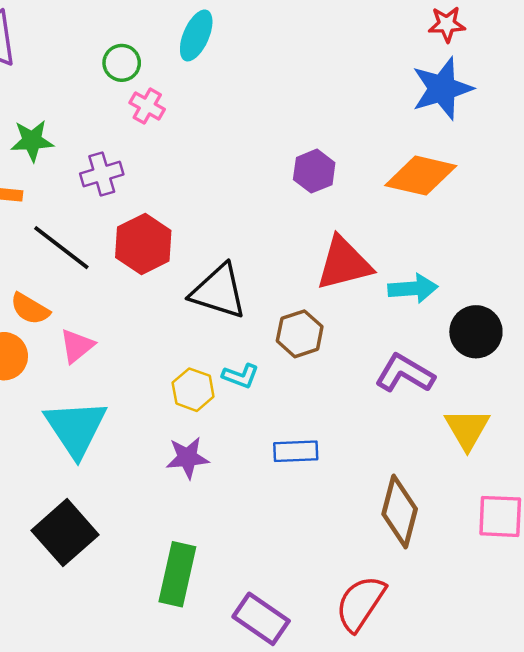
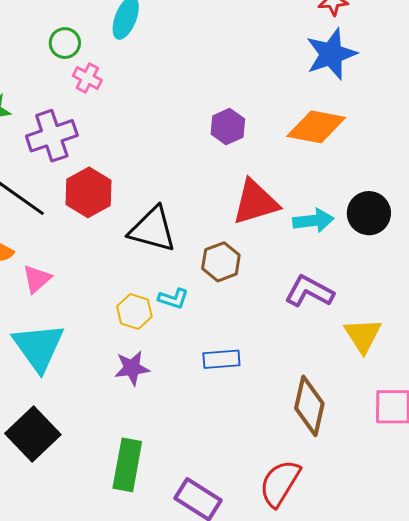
purple cross: (102, 174) -> (52, 136), size x1.4
black circle: (476, 332) -> (369, 213), moved

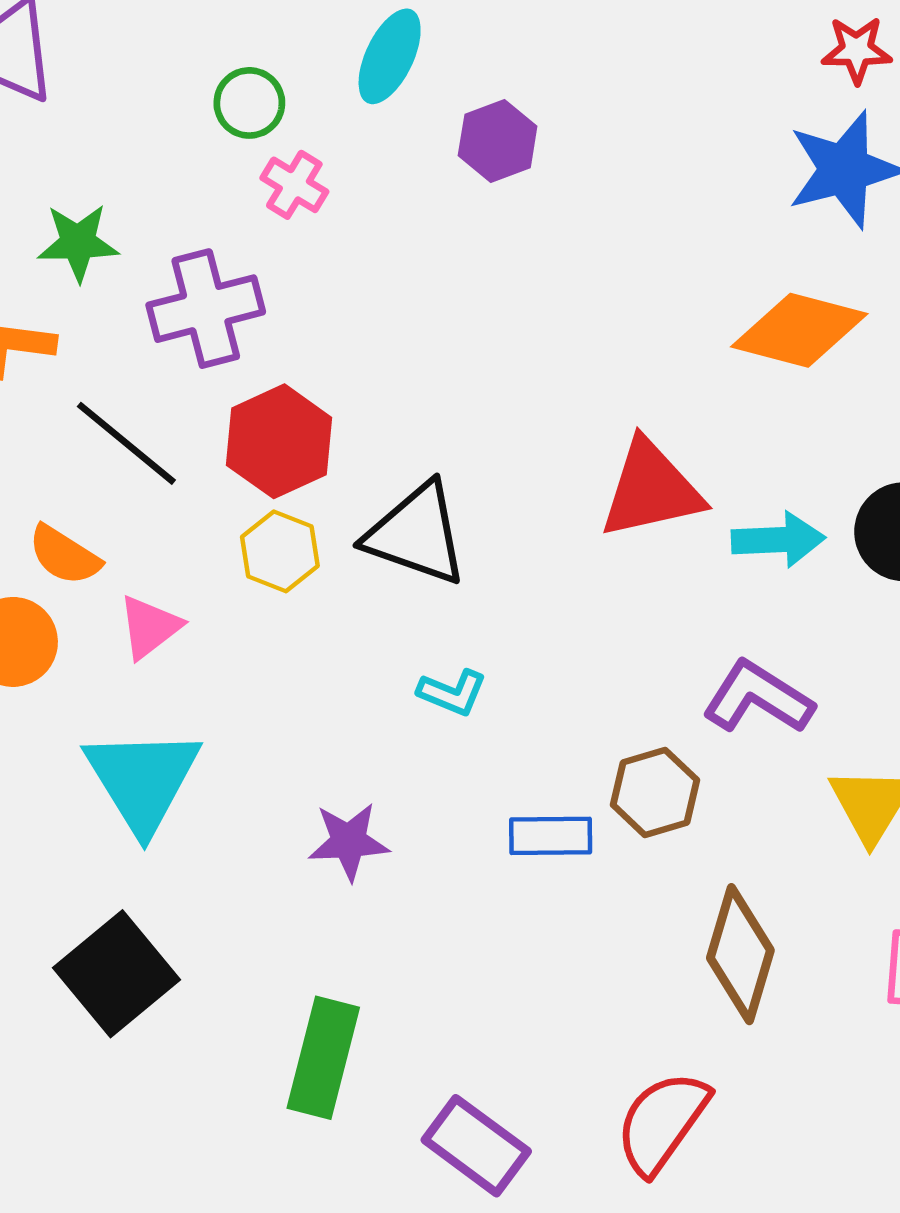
purple hexagon: (228, 127) -> (498, 141), moved
brown hexagon: (221, 262) -> (655, 792), moved
yellow hexagon: (134, 312) -> (280, 551), moved

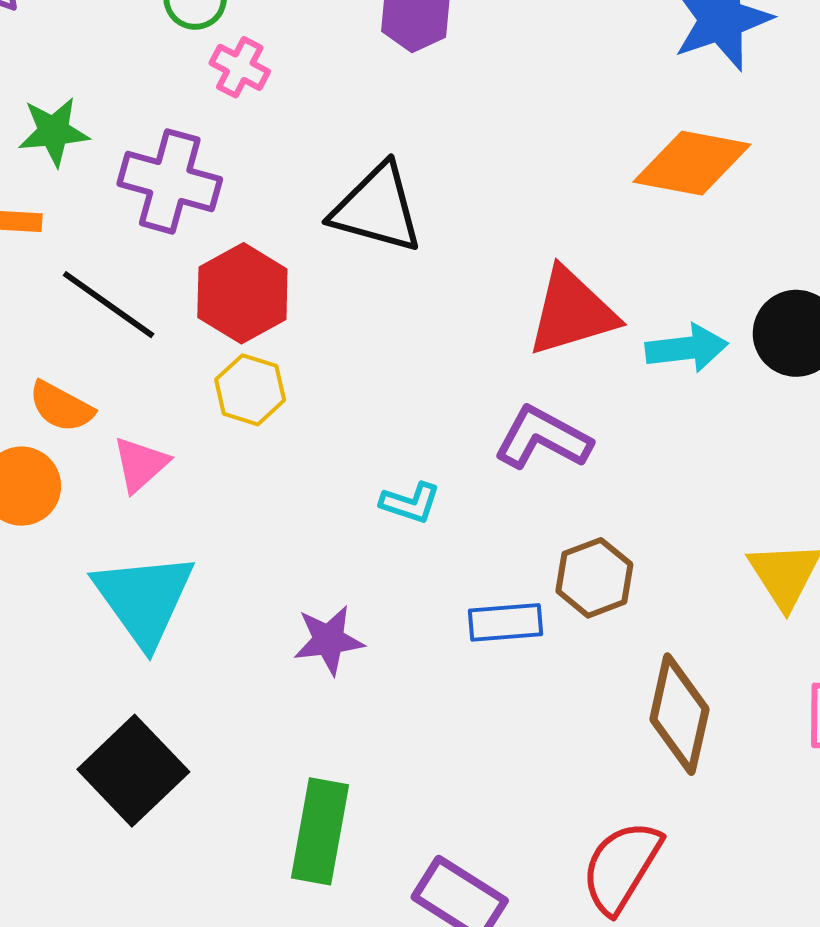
purple cross: (206, 309) -> (170, 181), turned 34
black triangle: (416, 534) -> (377, 208), moved
purple L-shape: (758, 697) -> (543, 438), moved

